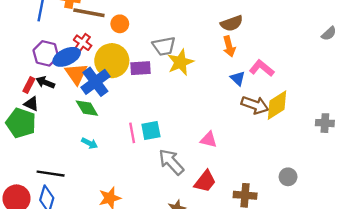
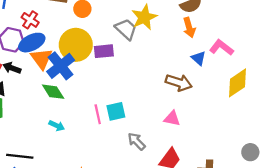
red cross: (83, 43) -> (30, 20), moved
gray trapezoid: (164, 46) -> (126, 29), turned -125
yellow star: (180, 62) -> (144, 17), moved
brown arrow: (255, 105) -> (179, 83), moved
gray arrow: (171, 162) -> (137, 141), size x0.7

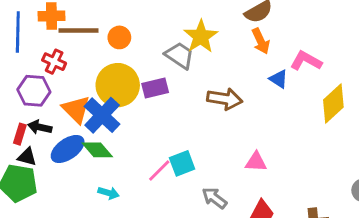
blue ellipse: (32, 43) -> (68, 149), moved
brown arrow: (179, 83) -> (225, 99), moved
pink line: (98, 114) -> (159, 171), turned 66

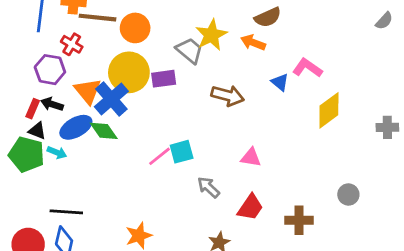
orange circle: (119, 37) -> (135, 28), size x1.4
orange arrow: (261, 41) -> (253, 43), moved, turned 130
cyan arrow: (109, 193) -> (57, 153), moved

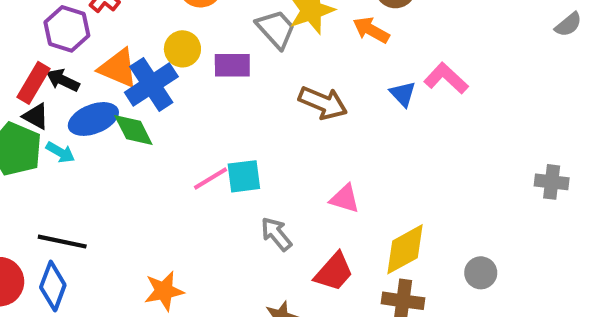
yellow circle: (129, 72) -> (182, 49), size x0.6
orange triangle: (88, 91) -> (118, 68), turned -36
red rectangle: (33, 109) -> (34, 83), size x1.4
yellow diamond: (329, 110) -> (405, 249), moved

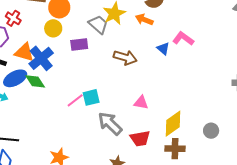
yellow circle: (182, 49) -> (53, 28), moved
gray arrow: (276, 234) -> (110, 123), size x1.5
red trapezoid: (334, 272) -> (140, 139), turned 45

